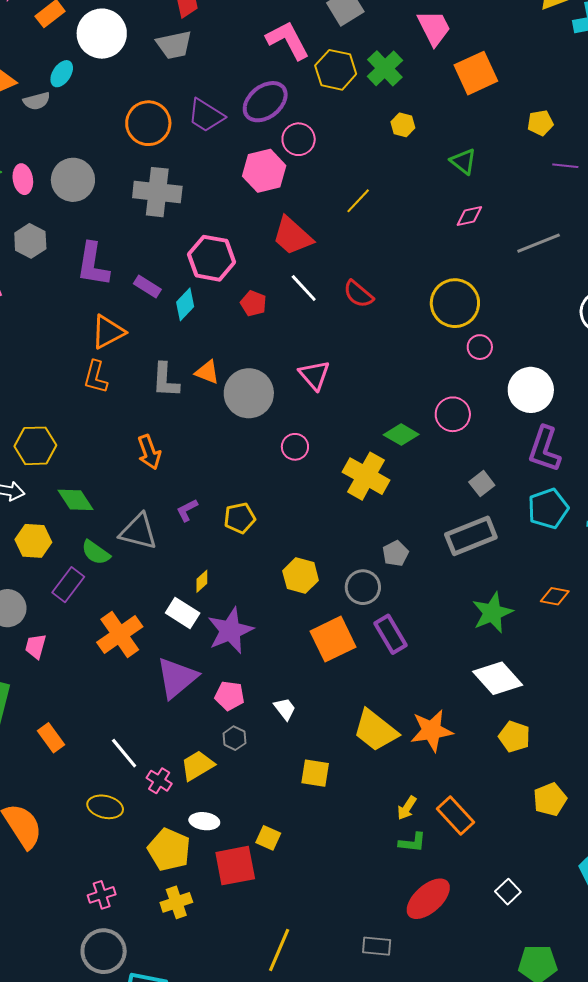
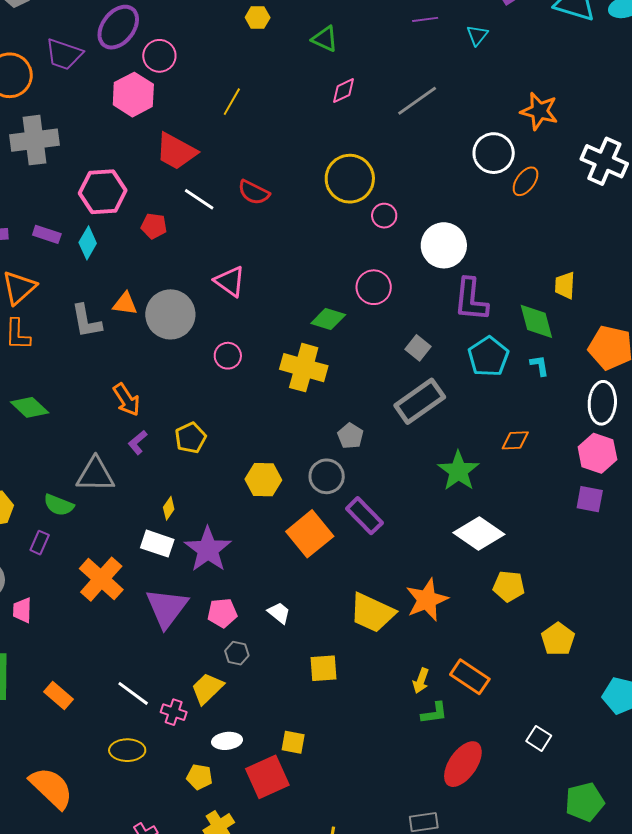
orange arrow: (149, 452) -> (127, 400), moved
green diamond: (76, 500) -> (30, 407), moved
purple rectangle: (68, 585) -> (40, 543), size x0.7
yellow pentagon: (169, 850) -> (199, 777), size x0.6

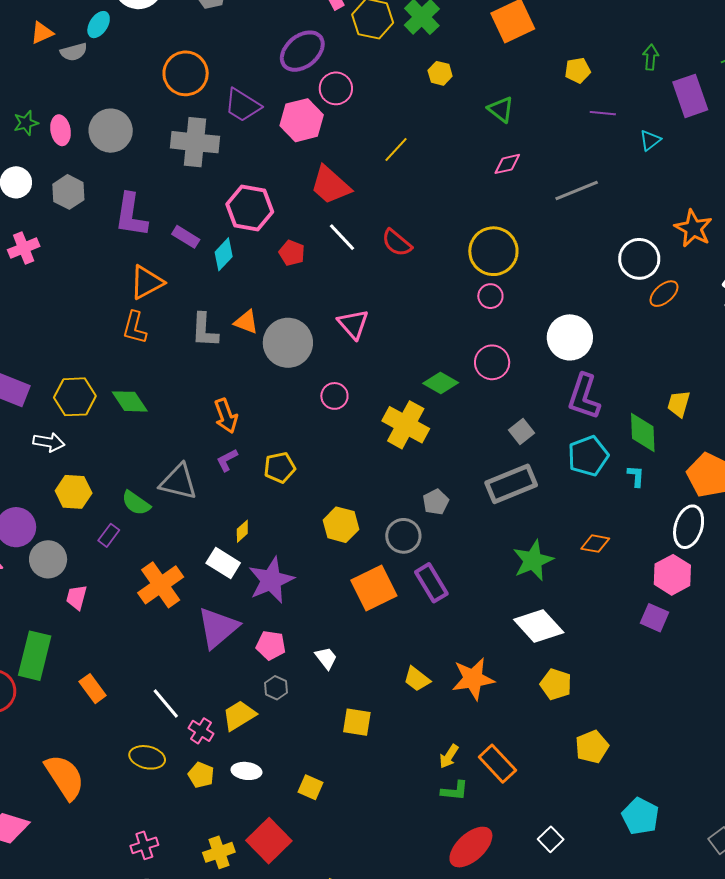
purple trapezoid: (64, 54) -> (243, 105), moved
pink circle: (384, 216) -> (490, 296), moved
yellow trapezoid: (372, 613) -> (417, 679), size x0.6
yellow pentagon: (199, 777) -> (201, 775), moved
red square: (267, 777) -> (269, 841), moved, turned -33

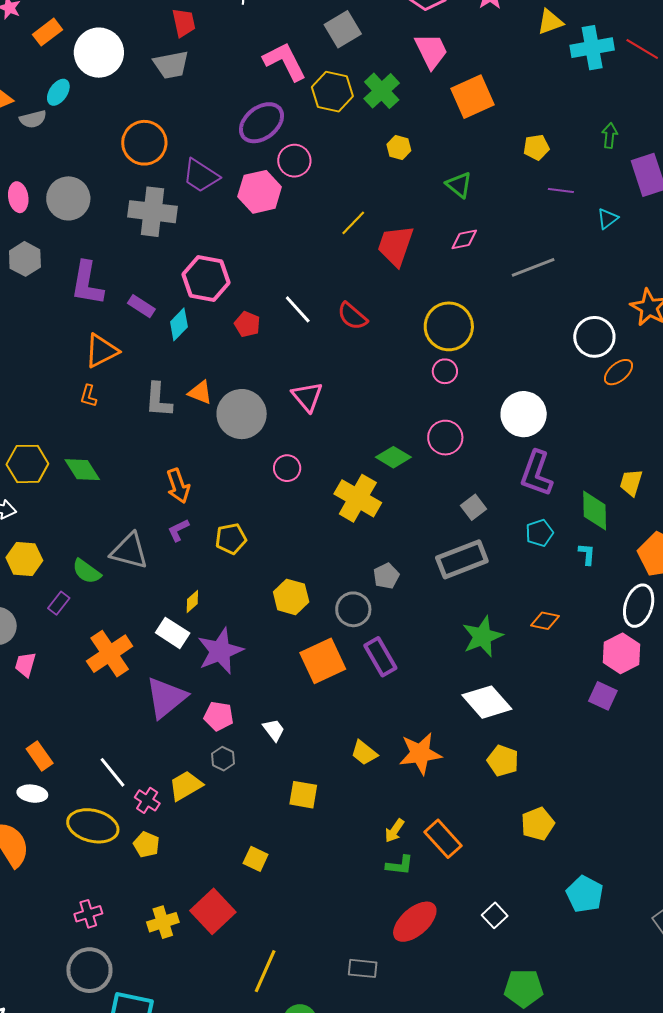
red trapezoid: (330, 185) -> (395, 246), moved, turned 66
orange L-shape: (135, 328) -> (89, 396), size x0.7
cyan pentagon: (588, 456) -> (539, 533), size x0.7
yellow ellipse: (147, 757) -> (93, 826), size x1.4
white ellipse: (246, 771) -> (32, 794), moved

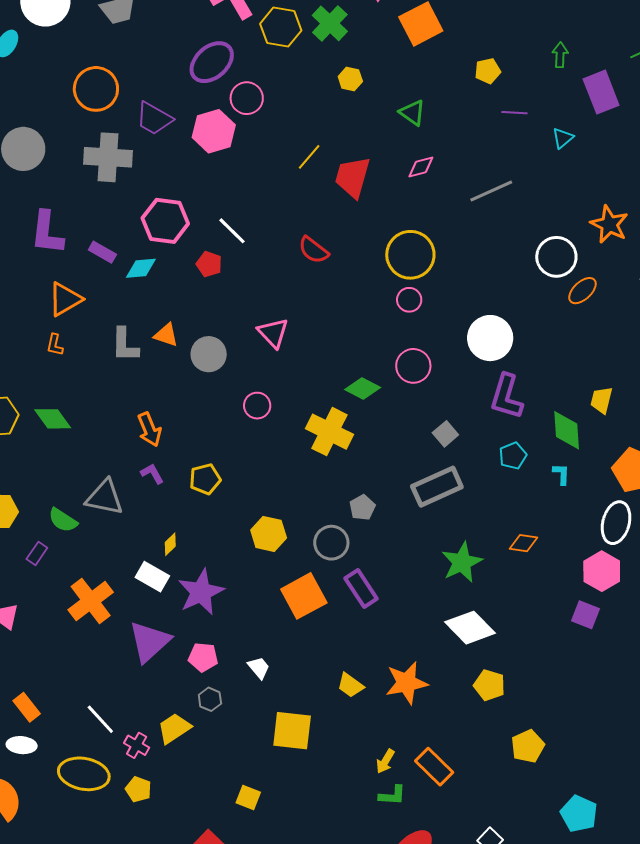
white line: (298, 309) -> (232, 231), moved
cyan diamond: (179, 324) -> (141, 268), turned 44
gray circle: (242, 414) -> (209, 354), size x0.7
purple L-shape: (178, 530) -> (152, 474), turned 90
yellow square: (303, 795) -> (292, 731), size x1.4

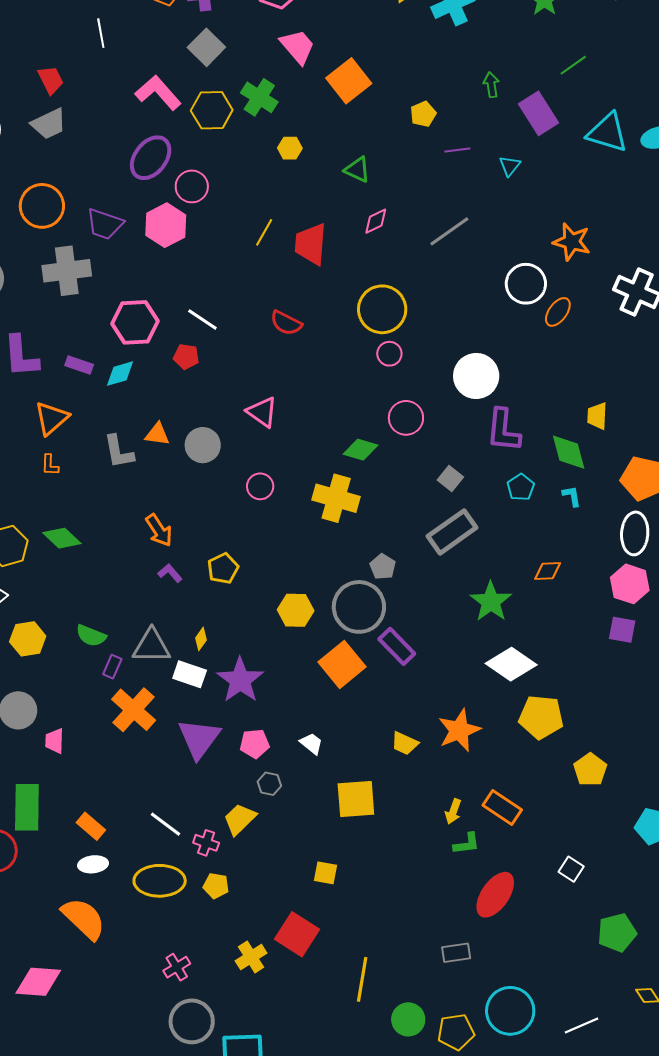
gray triangle: (105, 497) -> (152, 646), moved
gray circle: (331, 543) -> (359, 607), size x1.5
purple rectangle: (37, 553) -> (112, 667), moved
yellow pentagon: (489, 685) -> (541, 717), size x1.4

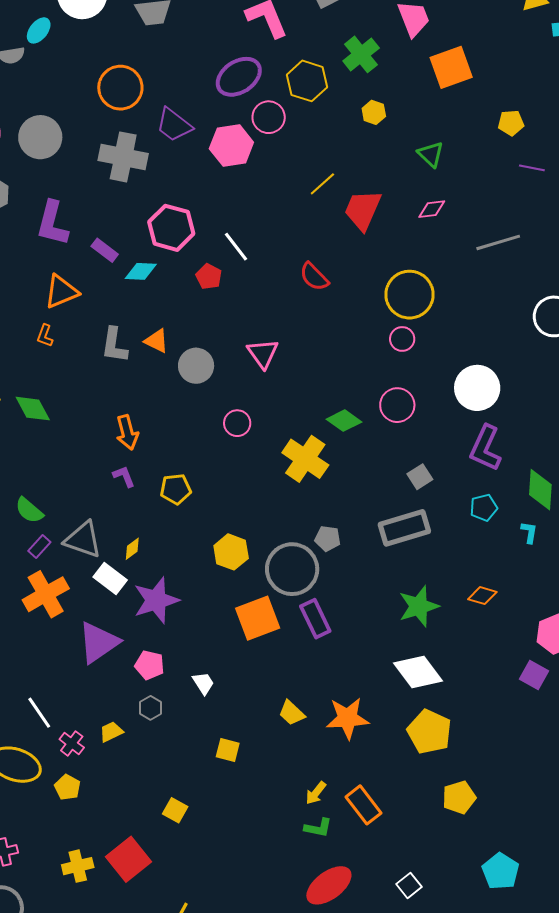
yellow hexagon: (212, 110) -> (307, 81), moved
gray pentagon: (383, 567) -> (328, 538), turned 30
yellow square: (356, 799) -> (228, 750), size x0.6
yellow trapezoid: (240, 819) -> (111, 732), size x0.7

